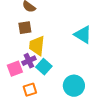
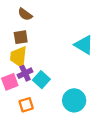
yellow trapezoid: (37, 46) -> (19, 57), moved

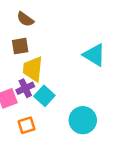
yellow trapezoid: (19, 57) -> (33, 69), moved

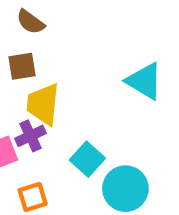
cyan square: (44, 96) -> (87, 159), moved

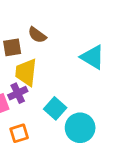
brown semicircle: (30, 22) -> (37, 35), moved

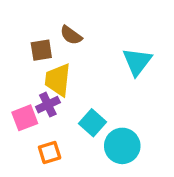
cyan triangle: (93, 57) -> (137, 62), turned 36

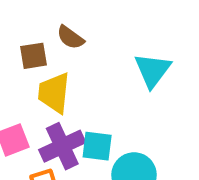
purple cross: (48, 105) -> (62, 146), moved, size x1.5
cyan square: (93, 123) -> (97, 146), turned -35

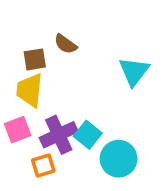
yellow trapezoid: (54, 93) -> (30, 90), moved
cyan square: (97, 146) -> (88, 135), turned 32

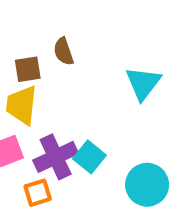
brown semicircle: (66, 44) -> (64, 51), turned 35
cyan circle: (119, 159) -> (147, 185), moved

